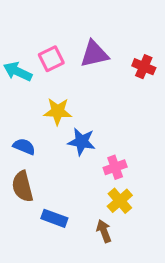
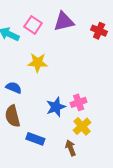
pink square: (51, 59) -> (33, 25), turned -30
blue star: (82, 142) -> (56, 107), moved, turned -30

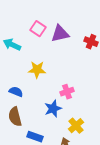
pink square: (33, 25) -> (38, 29), moved
pink cross: (79, 102) -> (67, 92), moved

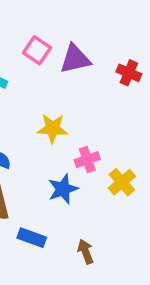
yellow star: (37, 70) -> (53, 128), moved
yellow cross: (76, 126) -> (122, 182), moved

